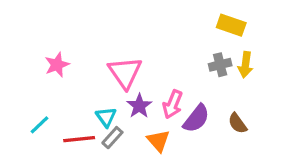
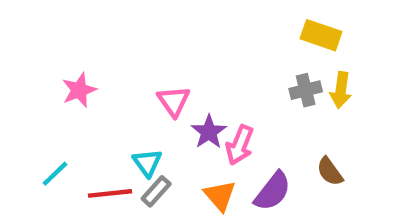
pink triangle: (125, 73) -> (174, 101), size x0.7
purple star: (139, 106) -> (209, 132), moved
purple semicircle: (196, 119) -> (273, 191), moved

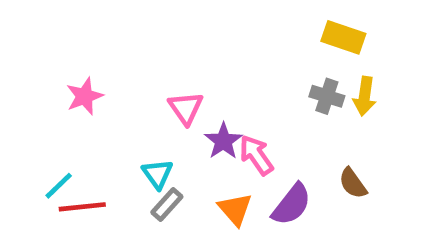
gray cross: (306, 90) -> (327, 96), turned 32
pink arrow: (240, 145) -> (256, 155), turned 123
red line: (110, 193) -> (82, 207), moved

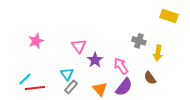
yellow rectangle: (343, 37) -> (169, 16), moved
yellow arrow: (365, 96) -> (158, 53), moved
pink arrow: (256, 155) -> (121, 66), moved

